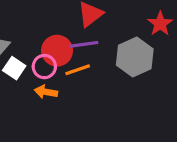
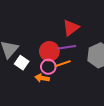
pink circle: (44, 67) -> (48, 67), moved

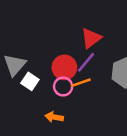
purple line: (67, 47) -> (86, 62), turned -42
orange arrow: (42, 78) -> (54, 117), moved

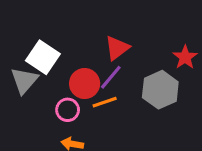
white square: (30, 81) -> (43, 57), moved, size x1.5
pink circle: (63, 87) -> (68, 110), moved

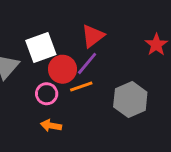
white square: (43, 57) -> (41, 48), moved, turned 36
gray hexagon: (160, 90) -> (130, 100), moved

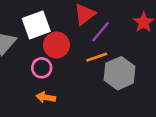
purple line: (87, 63) -> (101, 32), moved
orange line: (81, 87) -> (97, 57), moved

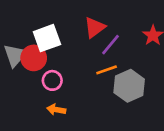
red circle: (56, 45) -> (34, 58), moved

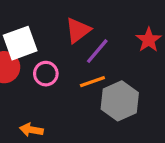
pink circle: (52, 80) -> (46, 74), moved

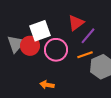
pink circle: (46, 74) -> (56, 50), size x1.5

